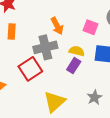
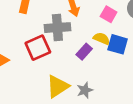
yellow semicircle: (77, 51) -> (102, 38), moved
gray star: (94, 97) -> (85, 90), moved

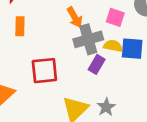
gray cross: (57, 28) -> (88, 39), moved
red square: (38, 48) -> (44, 71), turned 30

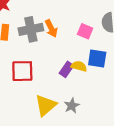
gray cross: (88, 39) -> (31, 29), moved
yellow semicircle: (113, 46) -> (79, 66), moved

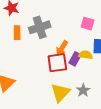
orange arrow: (51, 28) -> (62, 48), moved, turned 63
red square: (22, 71) -> (57, 63), moved

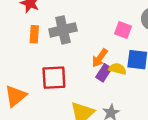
orange arrow: (62, 48) -> (100, 58), moved
red square: (57, 63) -> (54, 78), moved

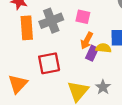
pink square: (123, 30) -> (83, 17), moved
orange rectangle: (34, 34) -> (27, 28), size x1.5

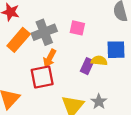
orange rectangle: (27, 28) -> (19, 40), turned 45
orange arrow: (87, 41) -> (50, 58), moved

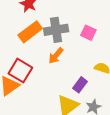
purple rectangle: (87, 66) -> (80, 85), moved
red square: (42, 77) -> (20, 71), moved, turned 30

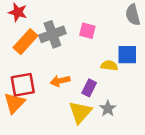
orange arrow: (56, 56) -> (60, 81), moved, turned 48
red square: (20, 71) -> (23, 85), turned -30

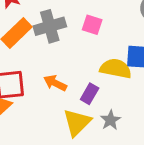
yellow semicircle: (109, 66) -> (116, 69), size x1.5
orange arrow: (60, 81) -> (55, 83), turned 36

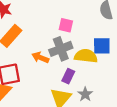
gray cross: (50, 26) -> (61, 49), moved
orange arrow: (55, 83) -> (40, 57), moved

